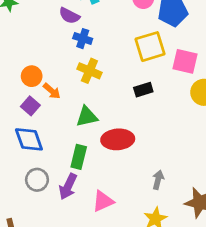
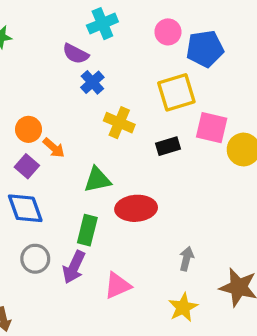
blue cross: (83, 39) -> (92, 82), turned 30
pink square: (185, 61) -> (212, 128), moved
yellow cross: (89, 71) -> (119, 123), moved

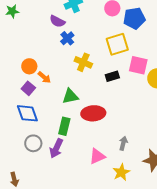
pink triangle: (118, 286) -> (97, 156), moved

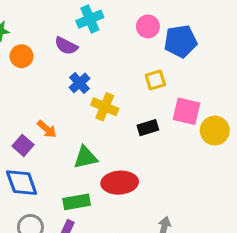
blue cross: (67, 38) -> (79, 83), moved
yellow square: (117, 44) -> (155, 80), size x0.6
orange circle: (29, 66) -> (22, 56), moved
green rectangle: (64, 126) -> (77, 202), turned 66

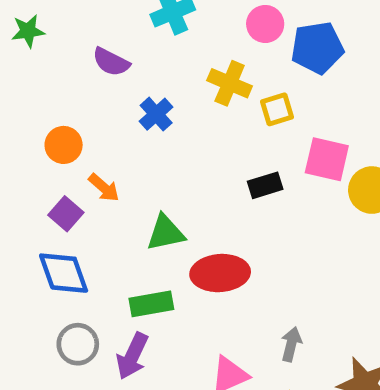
purple semicircle: (66, 46) -> (111, 62), moved
orange circle: (22, 56) -> (64, 145), moved
yellow cross: (105, 107) -> (230, 83), moved

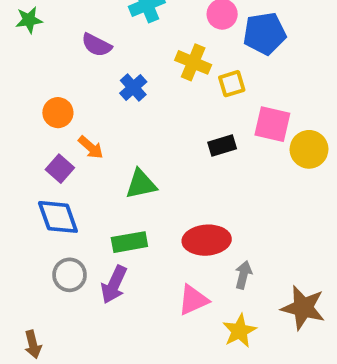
red ellipse: (220, 273) -> (207, 240), moved

